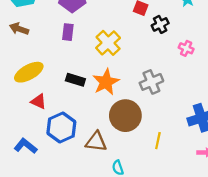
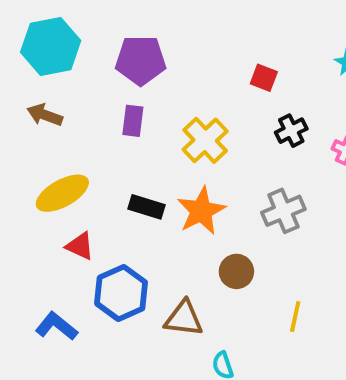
black cross: (160, 24) -> (291, 131), moved
brown circle: (125, 116) -> (236, 271), size x0.6

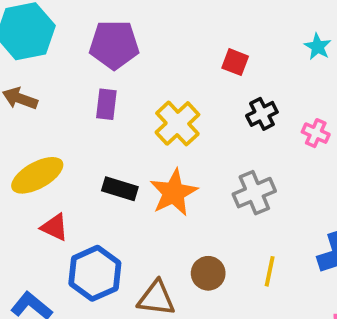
brown circle: (236, 271) -> (208, 273), moved
yellow line: (295, 316) -> (270, 271), moved

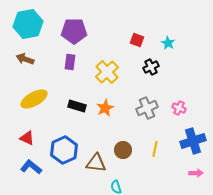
cyan star: (318, 47) -> (168, 43), moved
pink cross: (316, 133) -> (179, 108), moved
orange star: (174, 193) -> (105, 108), size x0.7
red triangle: (55, 227) -> (27, 138), moved

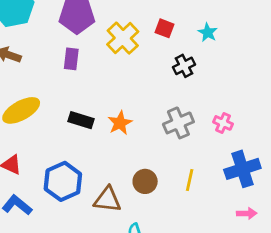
yellow cross: (107, 72) -> (123, 38), moved

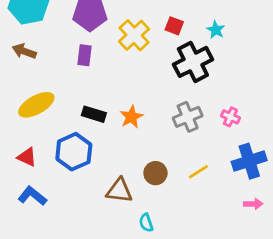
black cross: (184, 66) -> (193, 62), size x1.8
yellow line: (190, 180) -> (198, 172), turned 45
blue hexagon: (63, 181) -> (74, 152), moved

